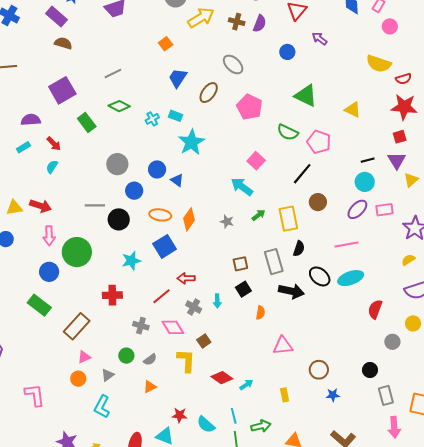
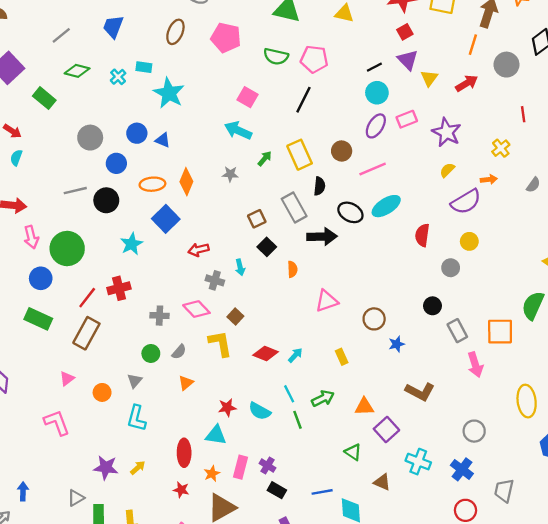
blue trapezoid: (178, 78) -> (113, 27), moved
brown circle: (318, 202) -> (342, 151), moved
red line: (161, 296) -> (87, 298), moved
pink triangle: (84, 357) -> (67, 379), moved

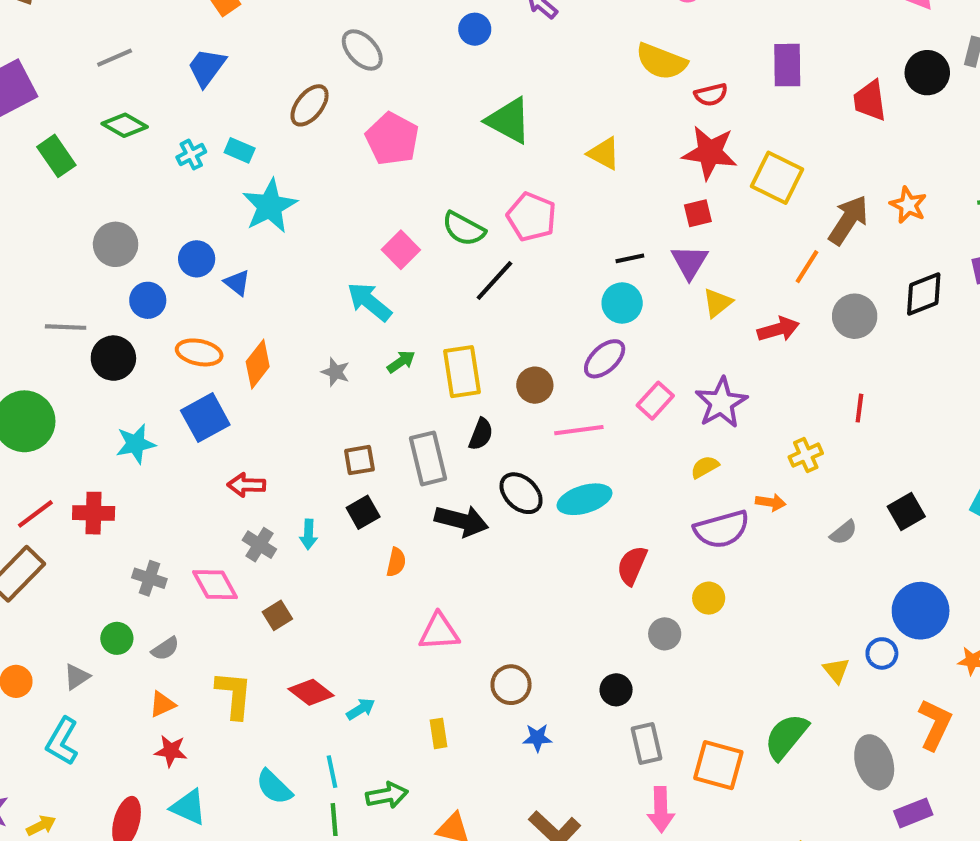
green semicircle: (276, 56) -> (464, 229), moved
pink rectangle: (407, 119) -> (655, 401), moved, turned -42
yellow L-shape: (220, 343) -> (234, 695), moved
red star: (227, 408) -> (171, 751), moved

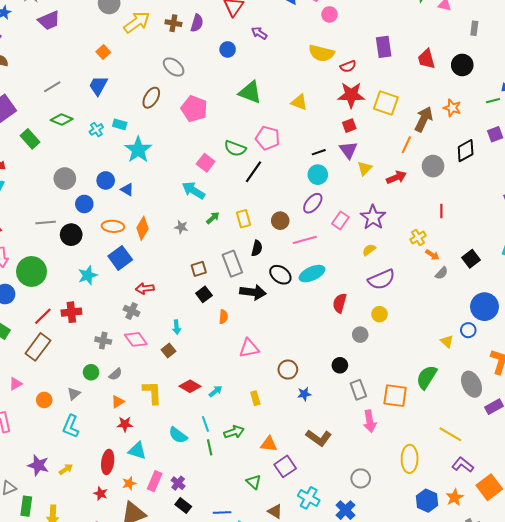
black circle: (927, 73) -> (462, 65), moved
yellow rectangle: (462, 372) -> (243, 219), size x0.7
orange arrow: (771, 502) -> (432, 255), moved, turned 32
cyan arrow: (308, 534) -> (177, 327), moved
gray cross: (259, 545) -> (132, 311), moved

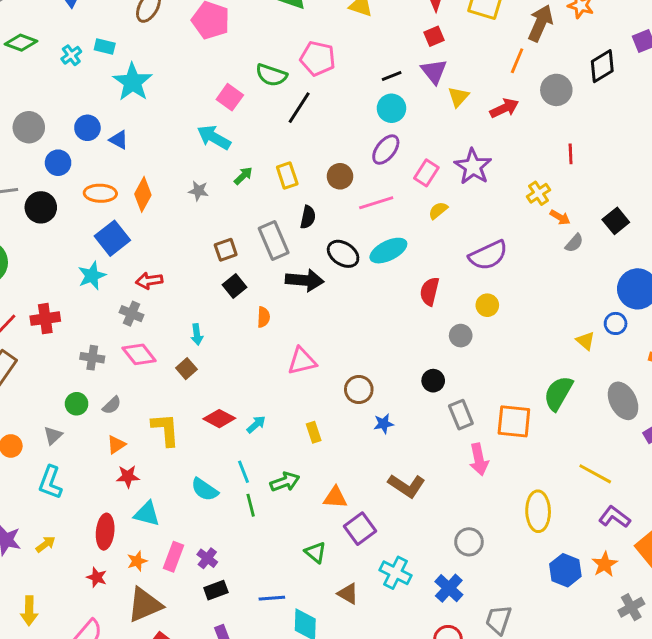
yellow semicircle: (369, 250) -> (438, 210), moved
cyan star: (88, 275) -> (92, 276), moved
black rectangle: (183, 506) -> (216, 590), turned -56

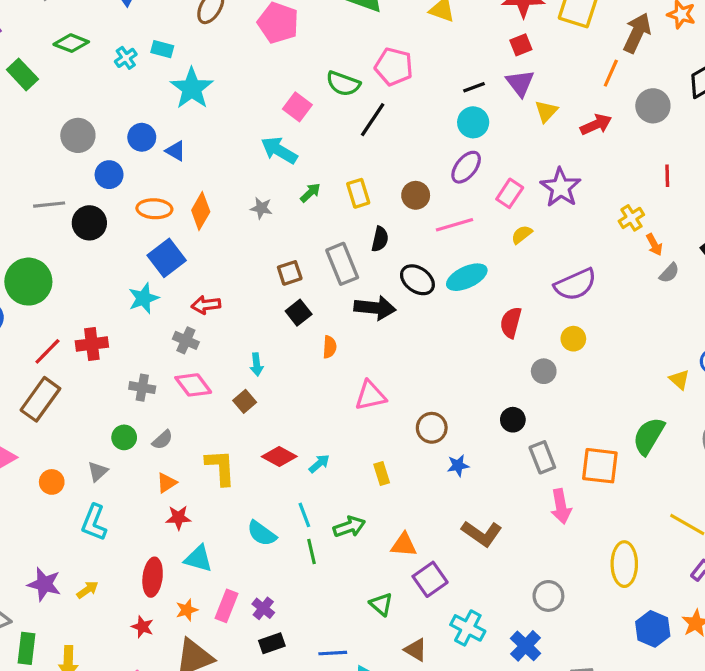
orange arrow: (560, 217) -> (654, 245), turned 30

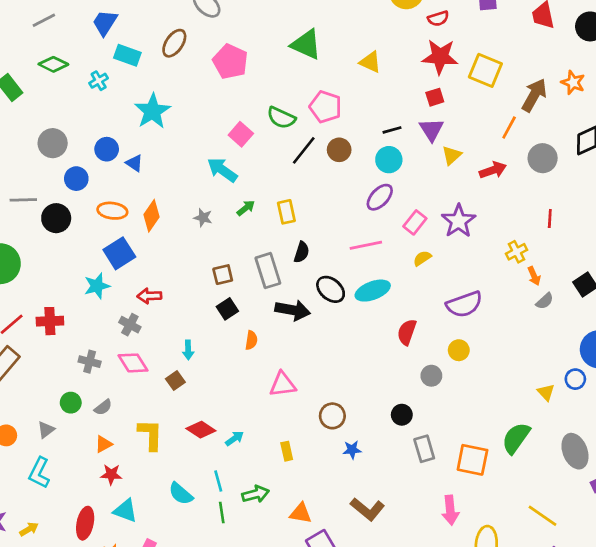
cyan rectangle: (162, 49) -> (127, 55), moved, size x1.4
brown circle: (416, 195) -> (339, 150), moved
pink arrow: (561, 506) -> (450, 510), moved

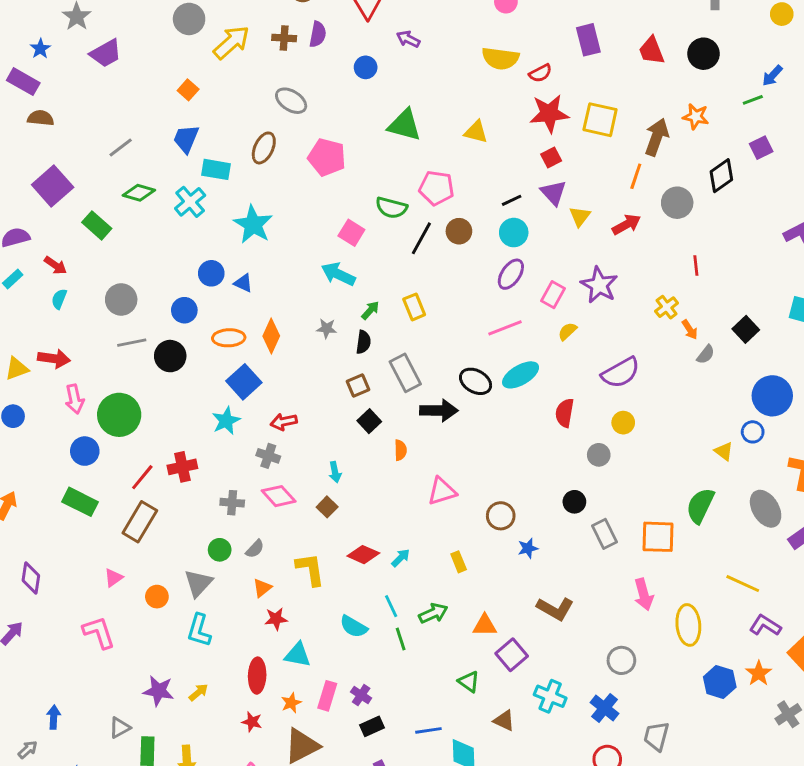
cyan cross: (99, 81) -> (190, 202), size x1.5
gray circle: (53, 143) -> (121, 299), moved
black semicircle: (302, 252) -> (363, 342), moved
gray triangle: (46, 430) -> (198, 583), size x1.5

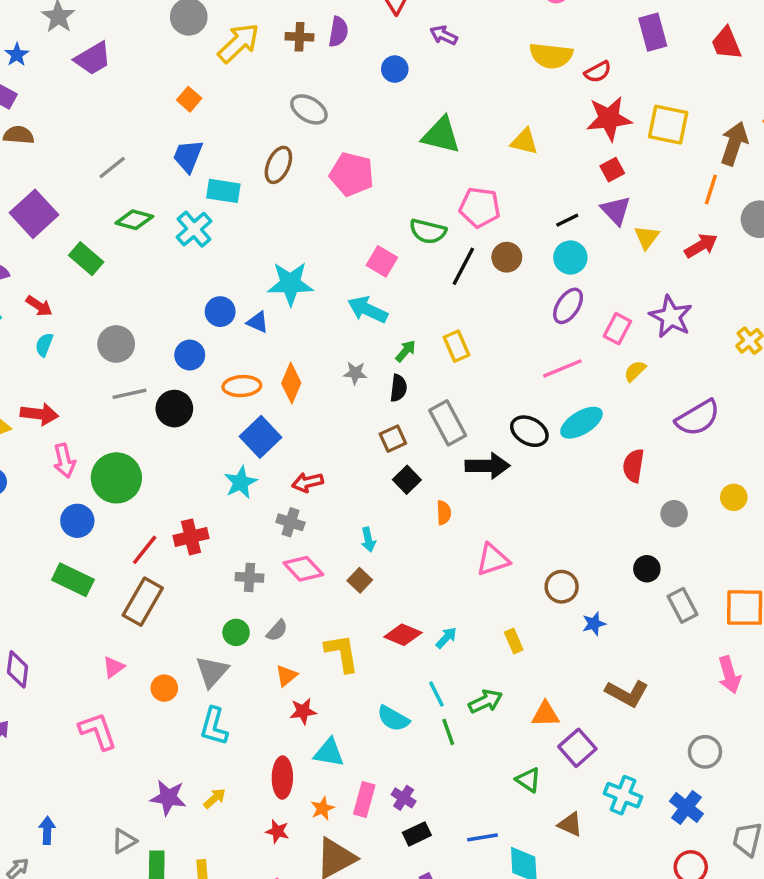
cyan star: (253, 224) -> (290, 284), moved, turned -30
yellow circle: (623, 423) -> (734, 497), moved

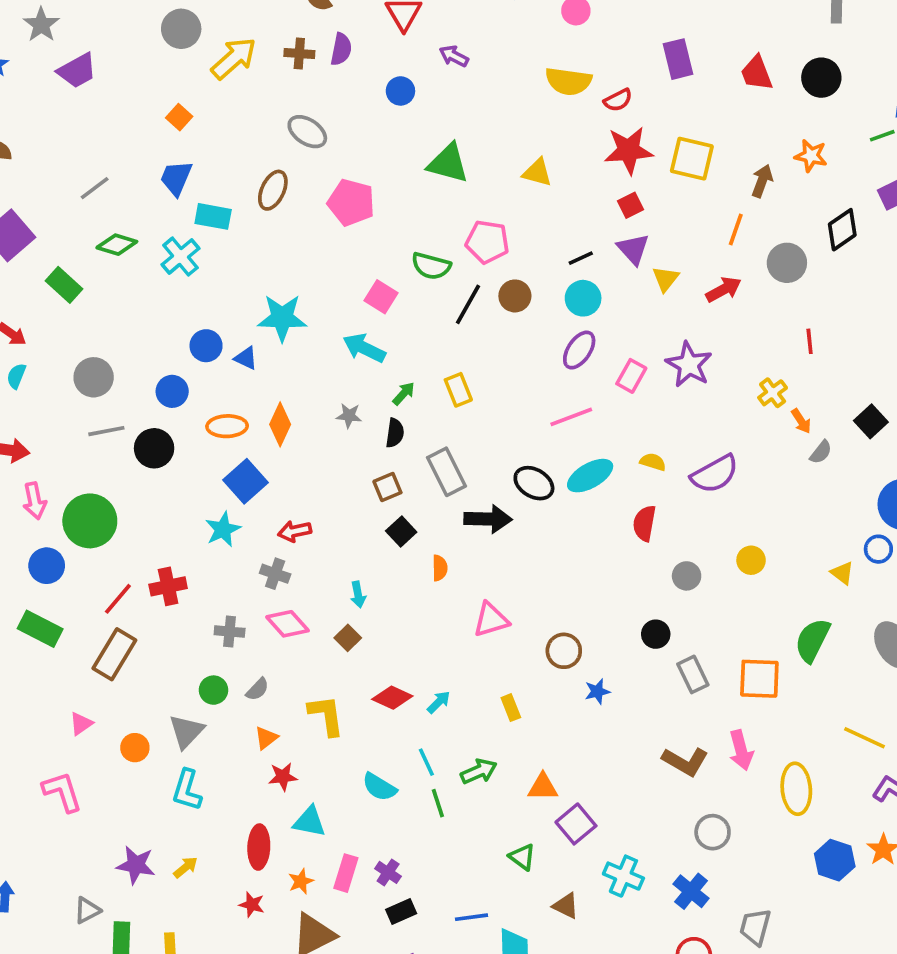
brown arrow: (734, 143) -> (762, 181), size x0.7
yellow semicircle: (635, 371) -> (653, 462), moved, turned 60
brown L-shape: (627, 693) -> (685, 761), moved

